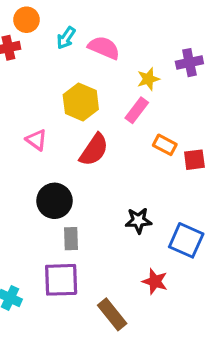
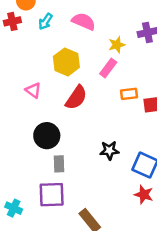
cyan arrow: (66, 38) -> (46, 21), moved
orange rectangle: (165, 145) -> (129, 94), turned -35
red star: (155, 281) -> (144, 195), moved

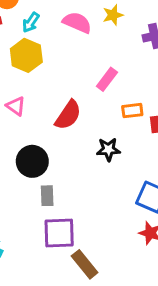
yellow star: (117, 45) -> (113, 15), moved
yellow hexagon: (66, 62) -> (26, 55), moved
black star: (109, 150) -> (108, 149), moved
purple square: (52, 195) -> (59, 233), moved

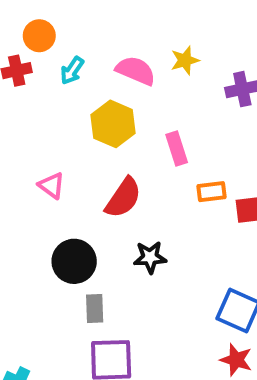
yellow hexagon: (26, 55) -> (113, 124), moved
pink rectangle: (107, 79) -> (177, 149), turned -55
black star: (108, 149) -> (150, 257), moved

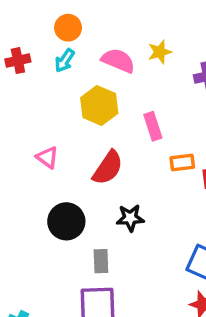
orange circle: (39, 36) -> (68, 28), moved
gray rectangle: (95, 309) -> (101, 261), moved

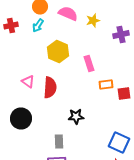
pink semicircle: (118, 61) -> (68, 14), moved
red semicircle: (108, 168) -> (50, 88), moved, turned -30
black circle: (66, 221) -> (21, 118), moved

